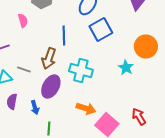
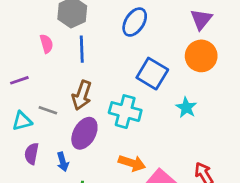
blue square: (101, 30) -> (152, 74), moved, turned -30
blue line: (64, 36) -> (82, 49), moved
orange circle: (146, 46) -> (201, 56), moved

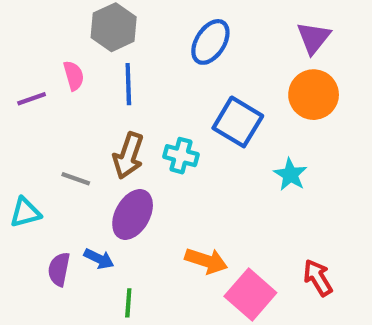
purple line: (19, 80) -> (32, 99), moved
cyan cross: (125, 112) -> (181, 156), moved, size x0.7
cyan triangle: (22, 121) -> (25, 212), moved
purple semicircle: (32, 154) -> (59, 269), moved
blue arrow: (63, 162) -> (99, 259), turned -48

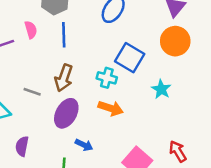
cyan cross: (181, 156) -> (107, 78), moved
blue arrow: (99, 259) -> (84, 145), moved
orange arrow: (206, 261) -> (111, 108), moved

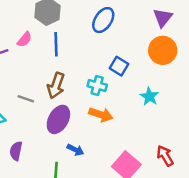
pink semicircle: (31, 30) -> (24, 39), turned 56
blue square: (130, 58) -> (119, 66), size x0.7

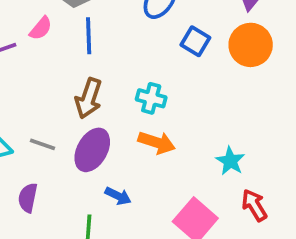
blue square: (119, 66) -> (195, 41), moved
cyan star: (149, 96) -> (230, 161), moved
gray line: (26, 99) -> (43, 144), moved

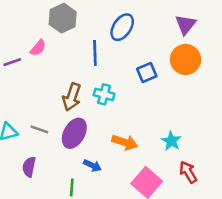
blue line: (89, 36) -> (95, 53), moved
blue square: (195, 41) -> (147, 72), moved, turned 36
cyan cross: (151, 98) -> (104, 94), moved
orange arrow: (157, 143) -> (125, 142), moved

